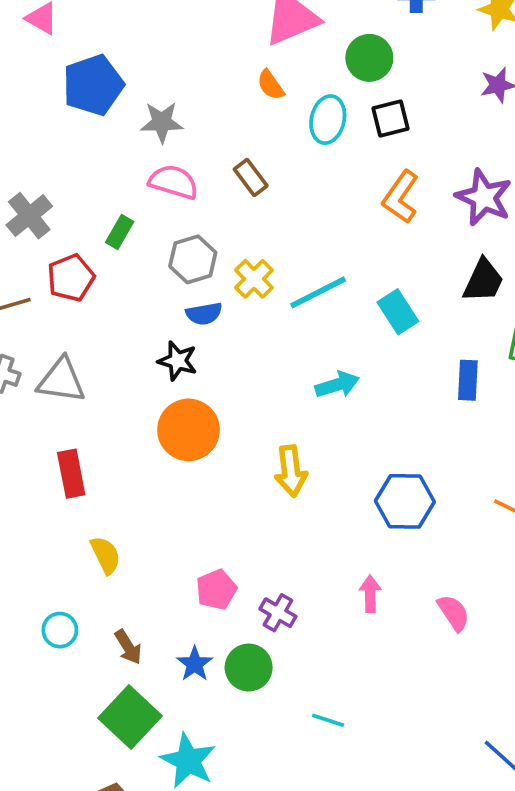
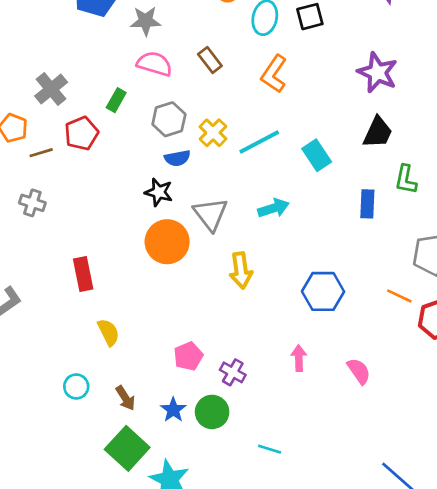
orange L-shape: (401, 197) -> (274, 74), moved
gray triangle: (61, 380) -> (210, 214), moved, turned 45

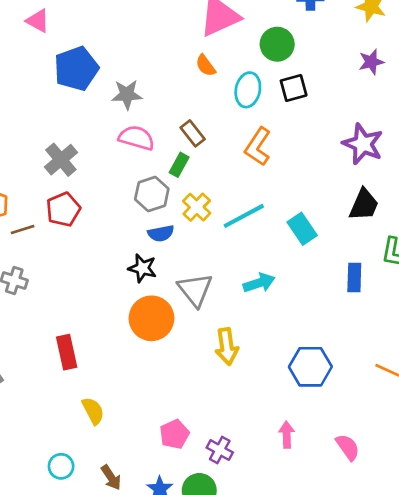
gray cross: (51, 89) -> (61, 160), moved
green rectangle: (116, 100) -> (179, 165), moved

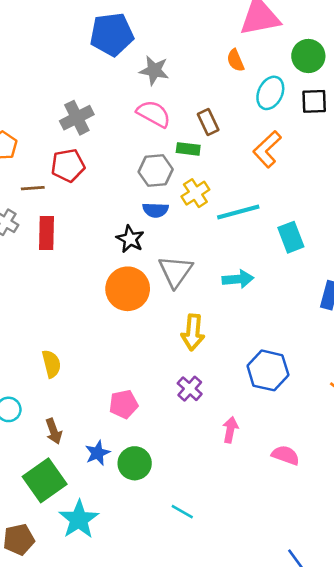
green rectangle: (179, 165) -> (188, 149), turned 55
brown line: (23, 229) -> (33, 188), moved
red rectangle: (67, 352) -> (47, 233), moved
pink semicircle: (348, 447) -> (286, 455), turned -48
purple cross: (220, 450) -> (190, 389), moved

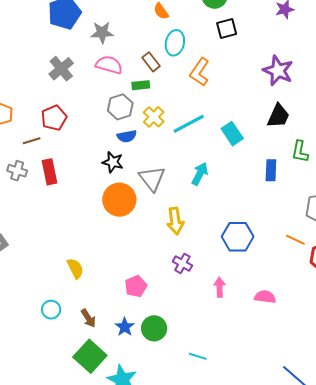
cyan ellipse: (270, 93) -> (175, 43), moved
gray cross: (77, 118) -> (61, 69), moved
cyan arrow: (238, 279) -> (200, 174), turned -45

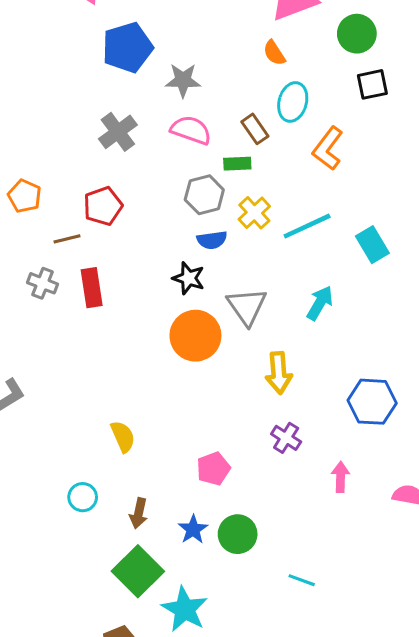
brown arrow: (88, 318) -> (139, 513), turned 42

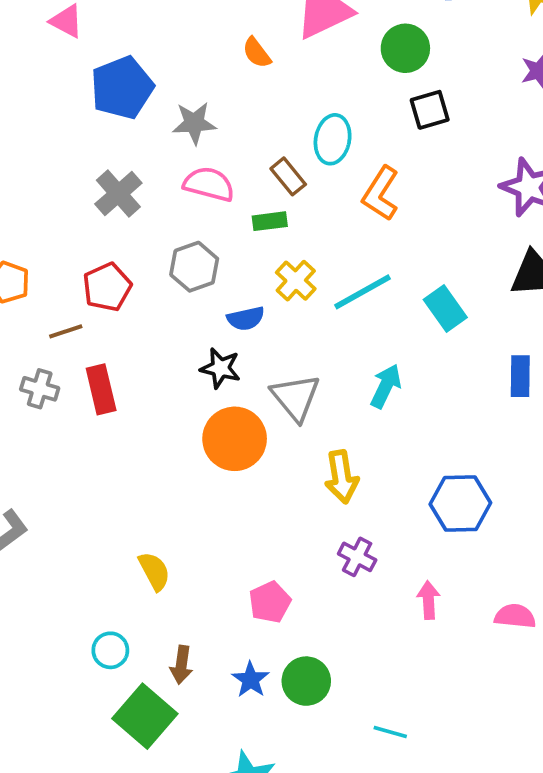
orange semicircle: (274, 53) -> (257, 53), moved
gray hexagon: (204, 195) -> (194, 267), moved
green square: (138, 571) -> (145, 716), moved

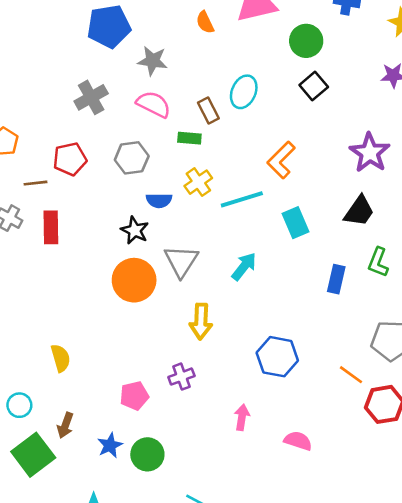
black square: (430, 110) -> (314, 86), turned -36
orange L-shape: (381, 194) -> (281, 160), moved
purple cross: (357, 557) -> (181, 377), moved, turned 30

